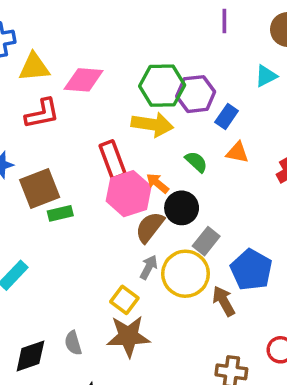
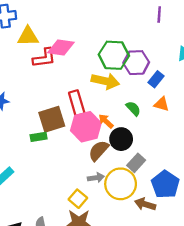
red L-shape: (42, 114) -> (44, 58), moved
brown square: (40, 189) -> (52, 119), moved
gray arrow: (149, 267) -> (96, 178), turned 49
brown arrow: (224, 301) -> (145, 204), turned -48

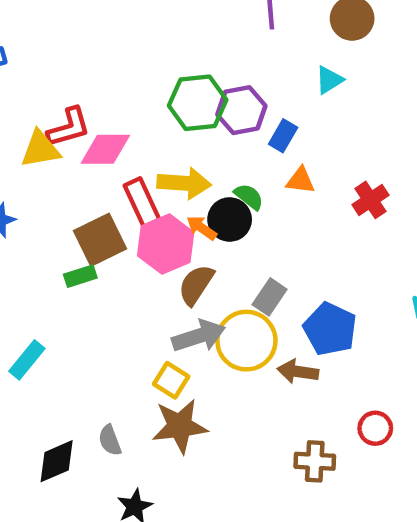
yellow triangle: (28, 36) -> (40, 149), moved
pink diamond: (61, 47) -> (105, 149), moved
yellow arrow: (105, 81) -> (184, 183), moved
black circle: (121, 139) -> (230, 219), moved
gray arrow: (96, 178) -> (199, 336), size x1.6

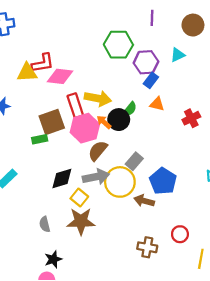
green hexagon: (198, 103) -> (118, 45), moved
purple hexagon: (241, 110) -> (146, 62), moved
green semicircle: (249, 197) -> (130, 109), turned 84
black diamond: (57, 461) -> (62, 179), moved

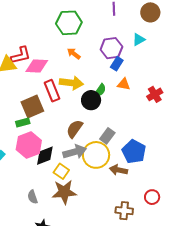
green hexagon: (118, 45) -> (69, 23), moved
orange arrow: (104, 122) -> (74, 54), moved
pink hexagon: (85, 128) -> (29, 145), moved

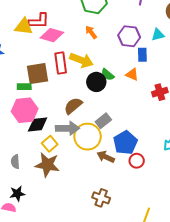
blue rectangle: (117, 64) -> (142, 55), moved, turned -48
green semicircle: (100, 90) -> (108, 75), turned 80
red circle: (152, 197) -> (137, 161), moved

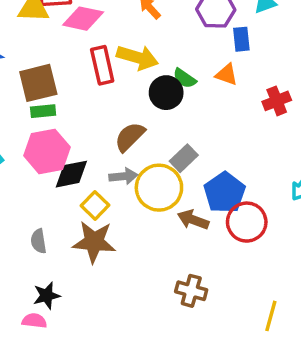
brown square: (38, 74) -> (38, 83), moved
gray arrow: (67, 128) -> (123, 176), size x0.7
red circle: (137, 161) -> (247, 222), size x1.5

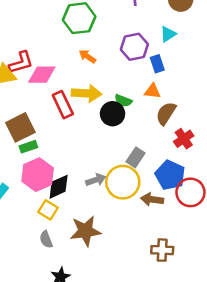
red cross: (277, 101) -> (184, 139), moved
brown semicircle: (130, 137) -> (166, 113), moved
yellow square: (95, 205) -> (48, 210), moved

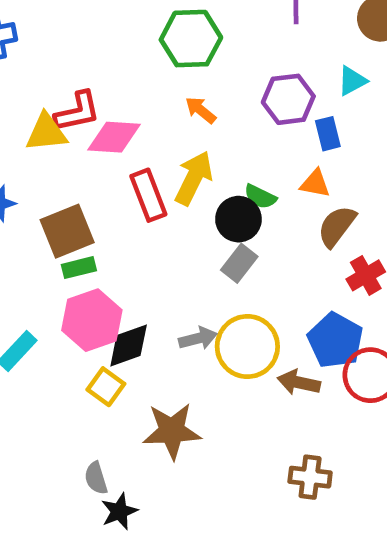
yellow arrow: (87, 93) -> (194, 178), turned -72
gray rectangle: (136, 157) -> (239, 263), moved
gray semicircle: (46, 239) -> (96, 478), moved

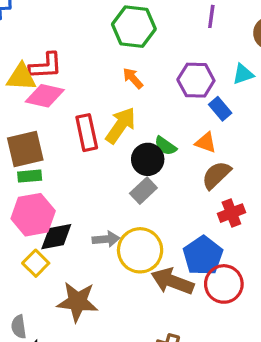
blue rectangle: (328, 134) -> (220, 109), turned -35
pink diamond: (114, 137) -> (45, 96), moved
brown arrow: (299, 382) -> (172, 281), size x1.4

